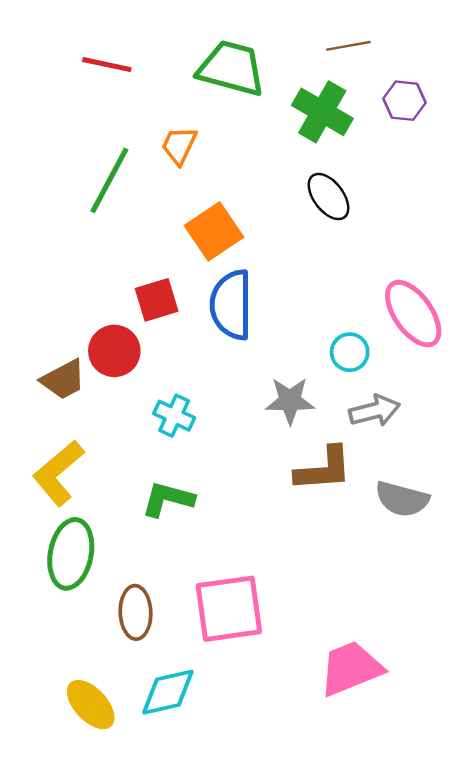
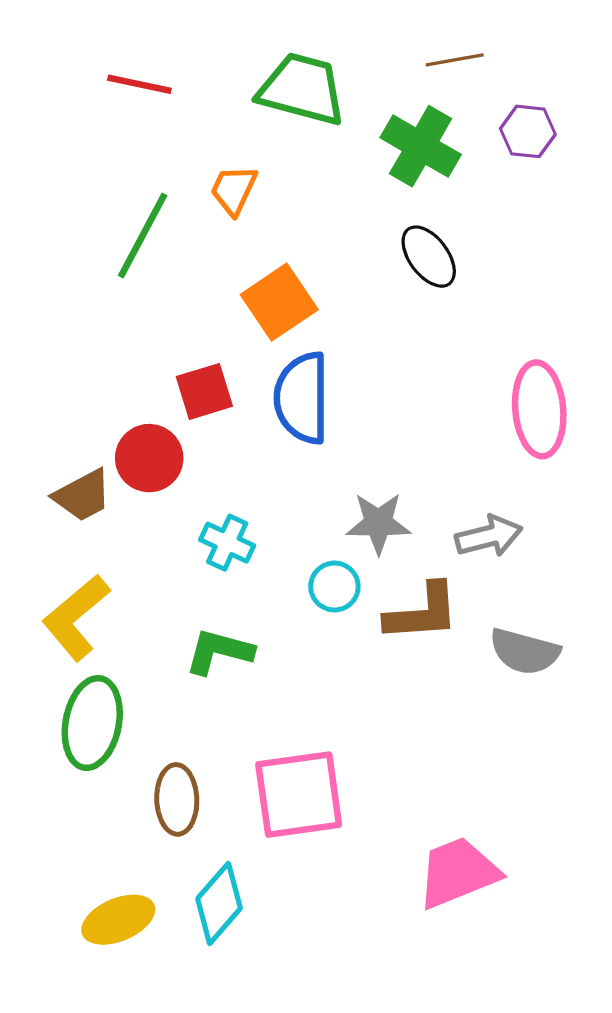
pink ellipse: (413, 314) -> (539, 409), turned 30
cyan circle: (350, 352) -> (334, 586), moved
cyan diamond: (168, 692) -> (219, 903), turned -36
yellow ellipse: (91, 705) -> (118, 920), turned -70

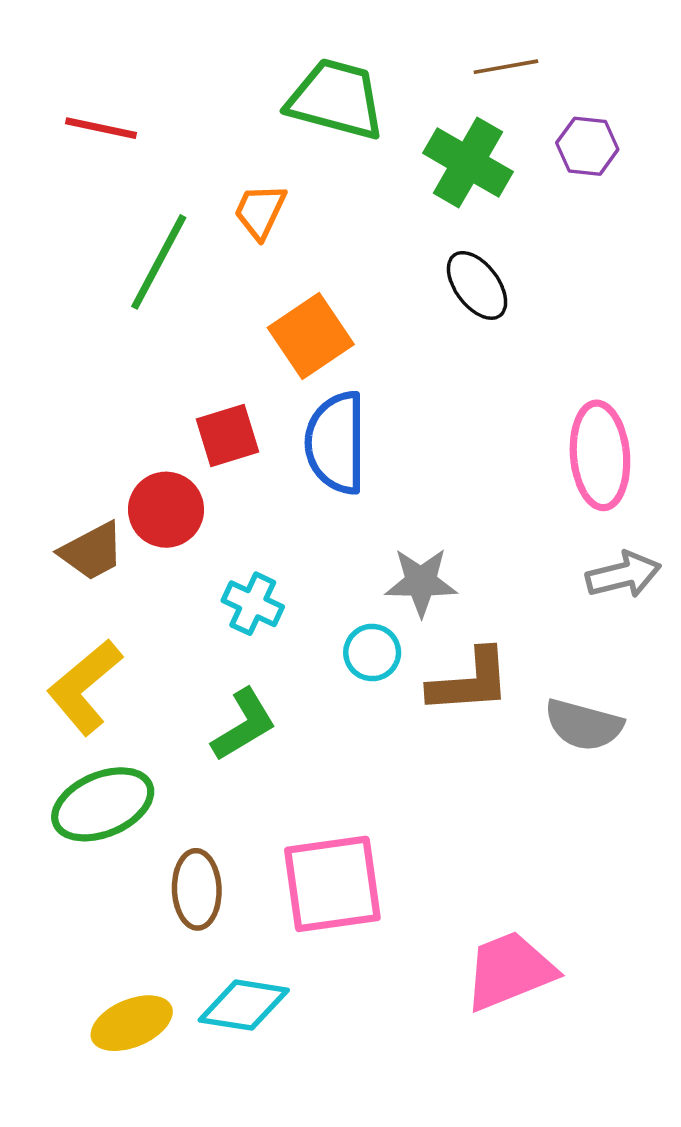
red line: (139, 84) -> (101, 128), moved
gray arrow: (489, 536) -> (623, 575), moved
green L-shape: (219, 652) -> (244, 725), turned 134
green ellipse: (92, 723) -> (103, 804), turned 56
cyan diamond: (219, 903) -> (244, 1005), turned 58

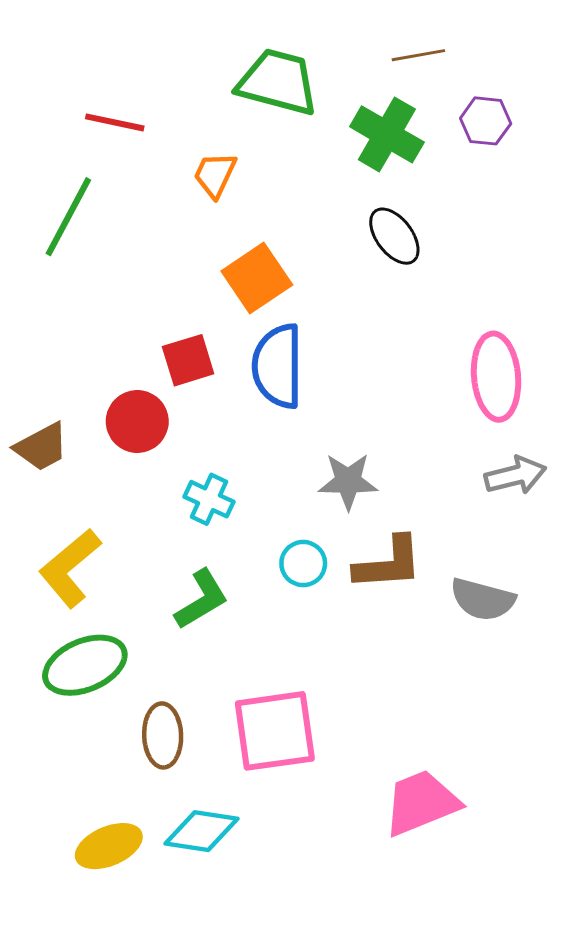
red line: (101, 128) -> (115, 122), moved
green line: (159, 262) -> (68, 217), moved
brown trapezoid: (92, 551) -> (42, 447), moved
cyan circle: (372, 652) -> (303, 564), moved

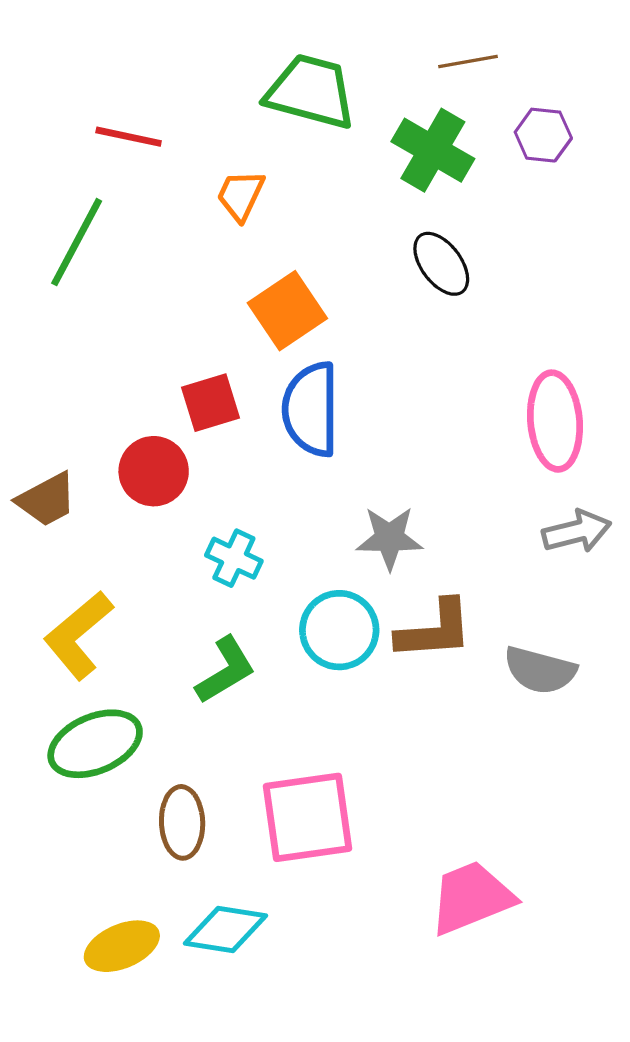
cyan circle: (303, 564) -> (339, 630), size x1.5

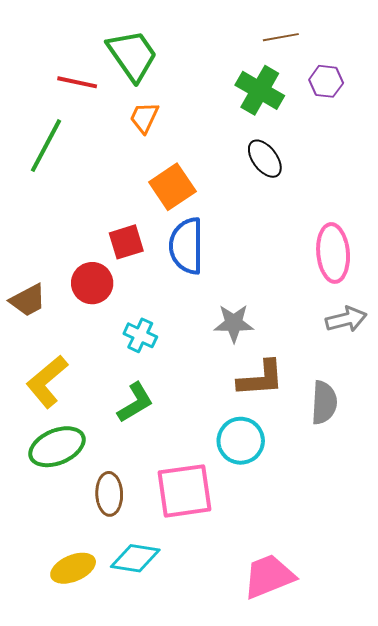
green trapezoid: (311, 92) -> (132, 55), moved, turned 40
cyan circle: (339, 630) -> (241, 441), moved
gray semicircle: (540, 670) -> (324, 403), turned -102
pink trapezoid: (471, 898) -> (269, 576), moved

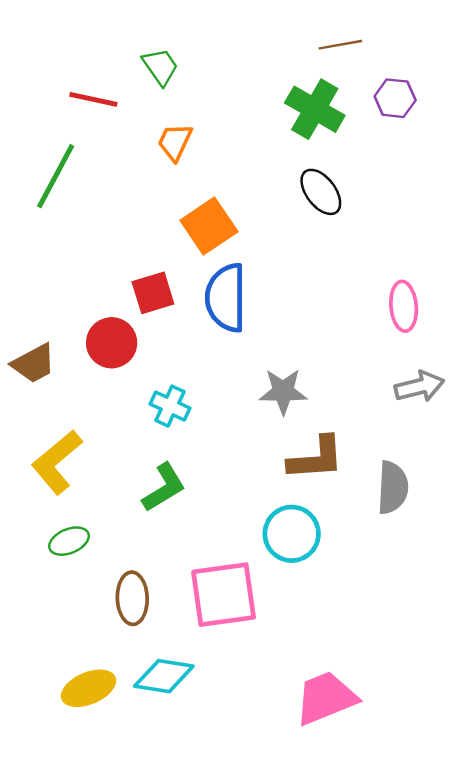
green trapezoid: (132, 55) -> (160, 67), size x0.6
pink ellipse: (333, 253) -> (404, 306), size x0.7
green ellipse: (57, 447) -> (69, 541), size x0.6

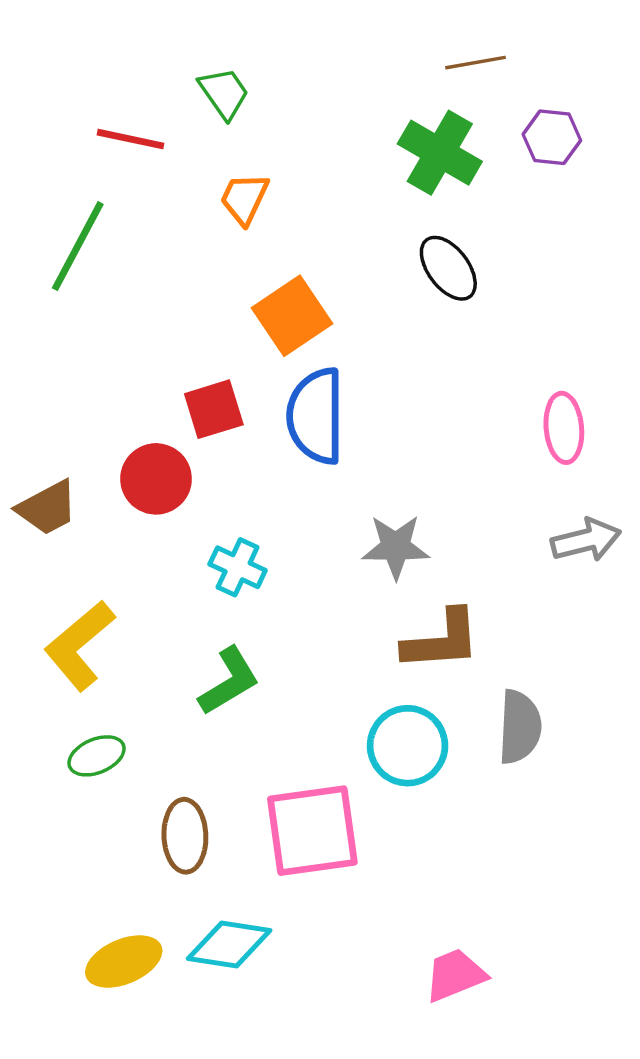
gray semicircle: (393, 488) -> (520, 727), moved
pink trapezoid: (326, 698) -> (455, 975), size x0.7

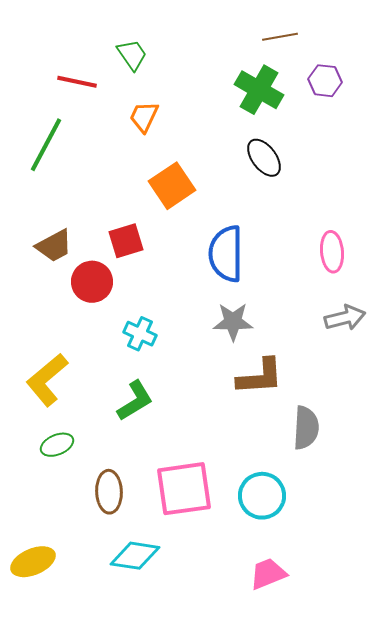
blue semicircle: (316, 416) -> (226, 254), moved
brown trapezoid: (47, 508) -> (54, 246), moved
cyan circle: (408, 746) -> (262, 496), moved
yellow ellipse: (124, 961) -> (33, 562), moved

